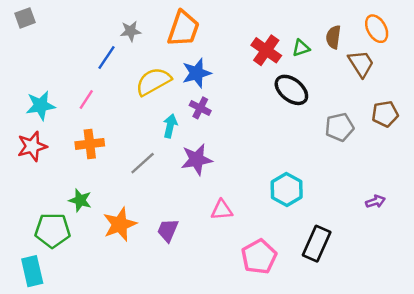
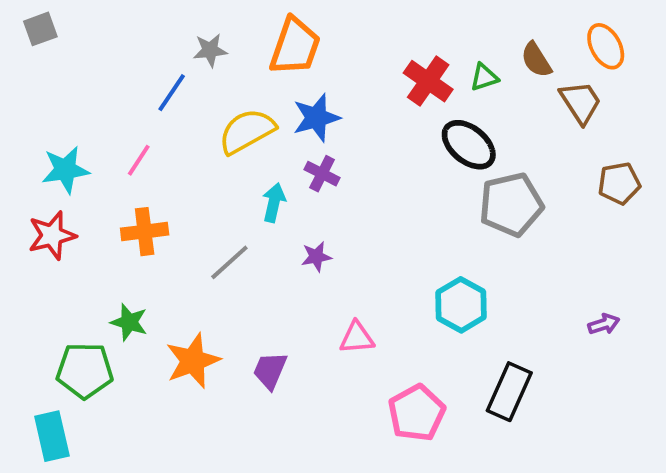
brown semicircle: (333, 37) -> (536, 60), turned -40
gray pentagon: (339, 127) -> (511, 205), moved, size x1.4
purple star: (197, 160) -> (316, 257), size x0.6

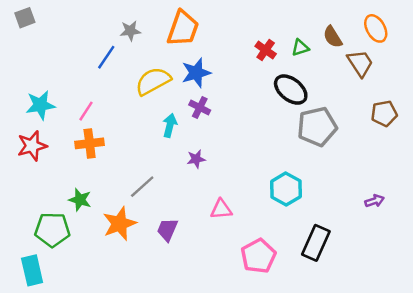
red cross: (428, 81) -> (266, 50), size x0.7
pink line: (139, 160) -> (86, 111), moved
gray line: (229, 262) -> (142, 187), moved

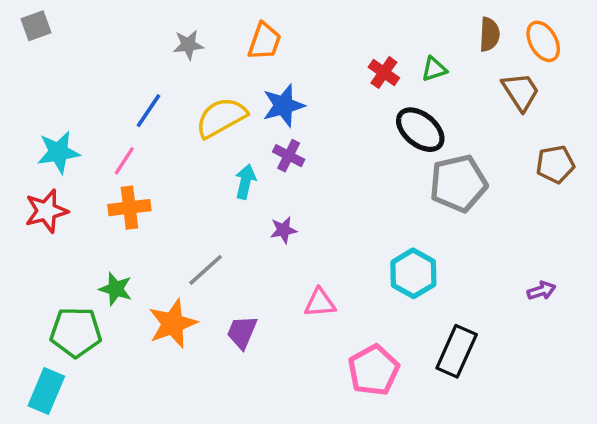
orange trapezoid: (183, 28) -> (264, 41), size x0.7
brown semicircle: (333, 37) -> (489, 34), moved, turned -145
blue line: (106, 57) -> (148, 111), moved
cyan rectangle: (32, 270) -> (46, 391), turned 36

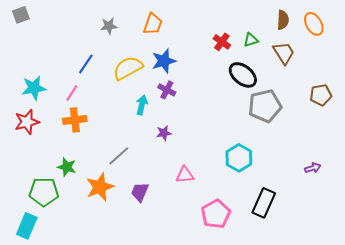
brown trapezoid: (521, 92) -> (284, 53), moved

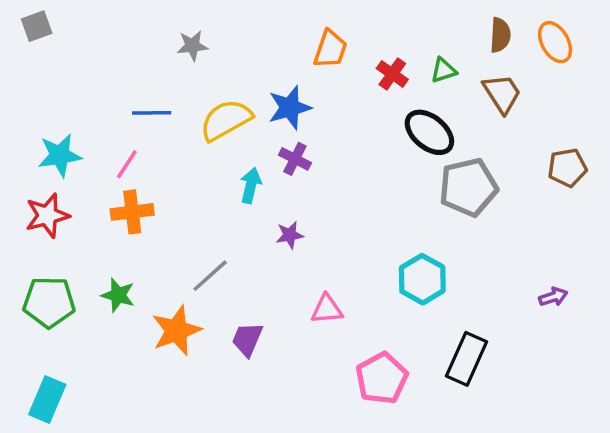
orange trapezoid: (153, 24) -> (330, 49), moved
blue line: (86, 64) -> (152, 113), turned 55
green pentagon: (44, 192) -> (49, 302), moved

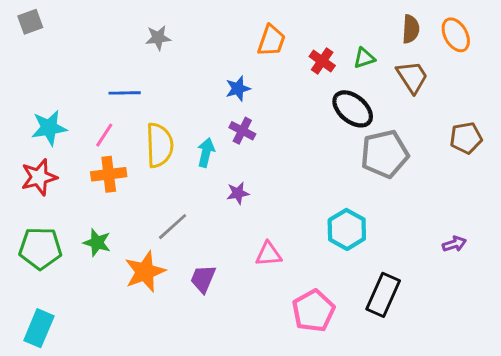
blue star: (290, 108) -> (238, 89), size x0.7
yellow semicircle: (226, 120) -> (159, 145), moved, turned 117

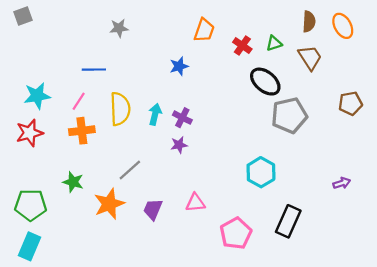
purple cross: (242, 131) -> (182, 118), moved
green pentagon: (40, 248) -> (31, 205), moved
pink triangle: (268, 254) -> (195, 203), moved

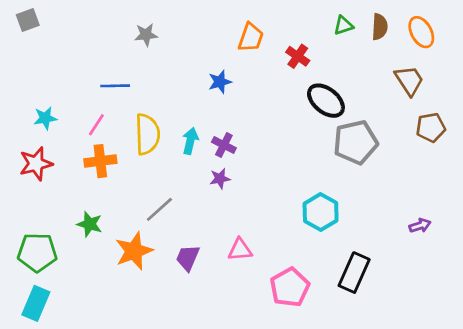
green triangle: (274, 43) -> (343, 25), moved
brown trapezoid: (310, 58) -> (409, 80), moved
cyan star: (37, 96) -> (45, 118), size x0.7

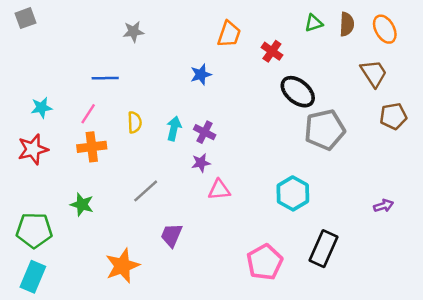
yellow semicircle: (147, 134) -> (135, 122), size x0.6
pink triangle: (240, 250) -> (219, 190), moved
orange star: (134, 251) -> (122, 266), moved

